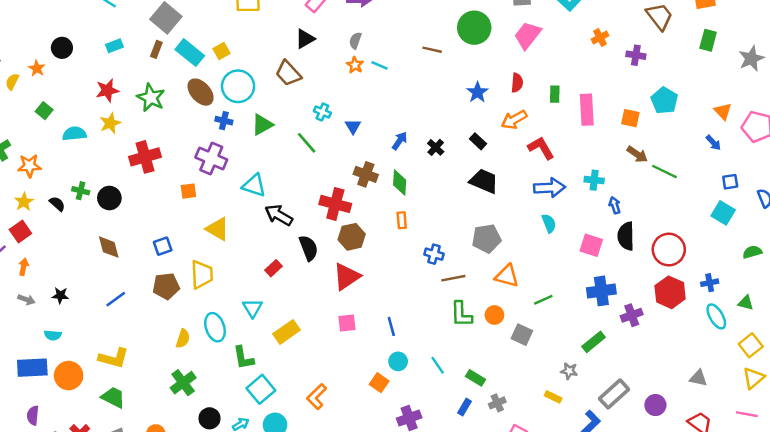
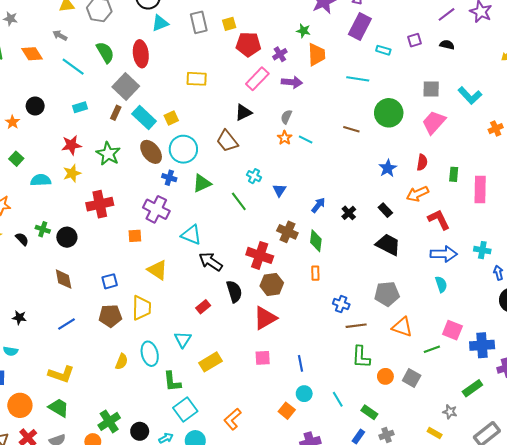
pink square: (591, 245) -> (452, 330), moved
orange circle: (494, 315) -> (385, 376), moved
orange circle: (69, 376) -> (20, 405), moved
green cross: (183, 383) -> (109, 421), moved

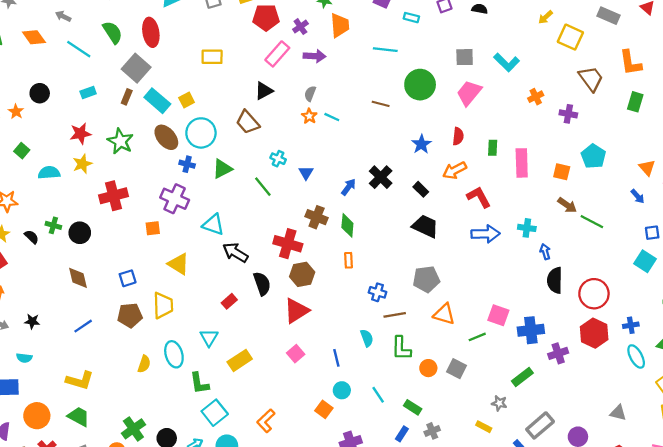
black cross: (349, 213) -> (381, 177), moved, size x1.5
cyan semicircle: (441, 284) -> (367, 338), moved
pink square: (263, 358) -> (296, 354), turned -35

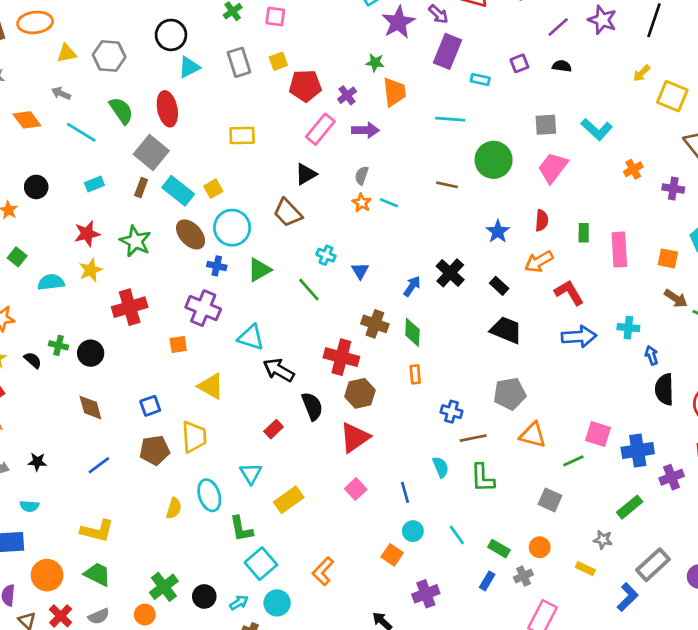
orange circle: (428, 368) -> (540, 547), moved

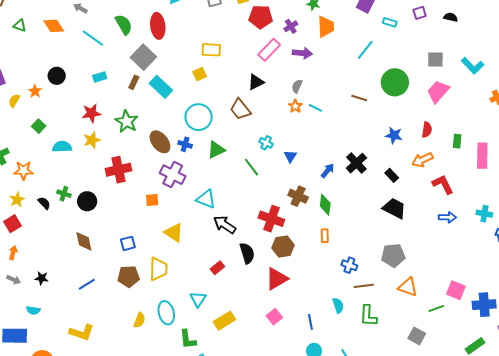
cyan line: (450, 119) -> (365, 50), turned -60
yellow square: (213, 189) -> (200, 74), moved
blue star: (498, 232) -> (394, 135), turned -30
brown ellipse: (191, 234) -> (160, 142), moved
blue arrow: (579, 337) -> (447, 217), size x0.7

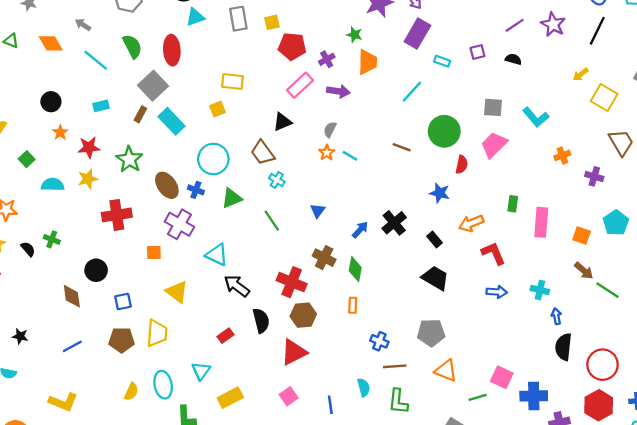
orange star: (35, 91) -> (60, 132), moved
red semicircle: (427, 130) -> (462, 165), moved
cyan cross: (266, 143) -> (277, 180), moved
black circle: (87, 201) -> (96, 270), moved

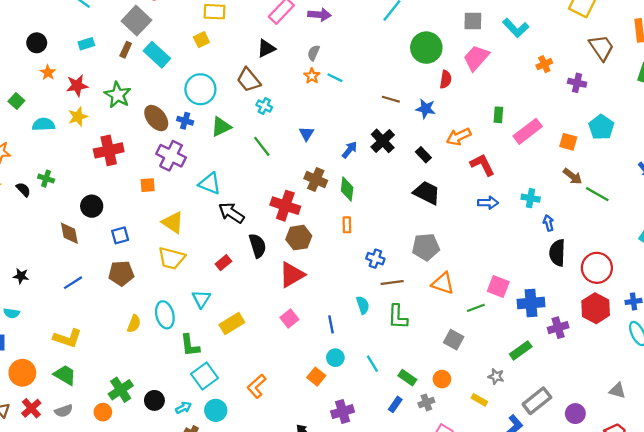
brown line: (402, 147) -> (391, 99), moved
pink rectangle: (541, 222) -> (528, 131), turned 52
yellow trapezoid: (157, 333) -> (171, 258), moved, turned 104

